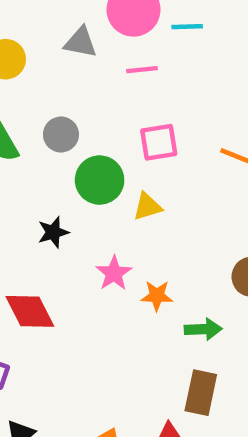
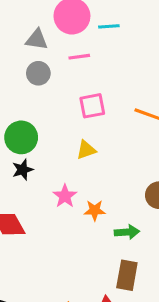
gray circle: (61, 135) -> (38, 73), moved
green circle: (100, 180) -> (21, 137), moved

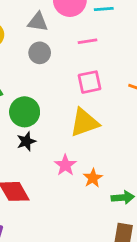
pink line: (79, 57) -> (88, 41), moved
yellow triangle: (86, 150) -> (84, 123), size x1.6
orange star: (95, 210) -> (93, 178), turned -30

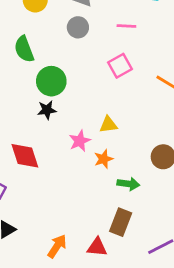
pink square: (89, 82) -> (120, 66), turned -30
yellow triangle: (84, 123) -> (108, 125), moved, size x0.6

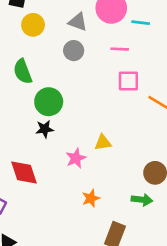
pink square: (120, 66) -> (128, 81), moved, turned 30
orange star: (104, 159) -> (91, 198), moved
green arrow: (128, 184) -> (142, 200), moved

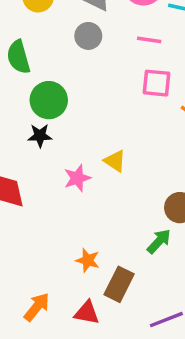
yellow triangle: (103, 143) -> (115, 161), turned 36
orange star: (91, 198) -> (88, 260), moved, turned 30
green arrow: (142, 200) -> (159, 241), turned -60

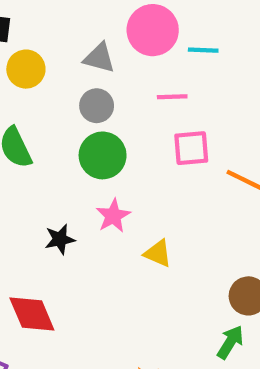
green circle: (49, 100) -> (103, 155), moved
pink star: (77, 178) -> (113, 216), moved

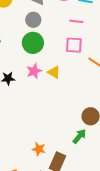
pink line: (172, 97) -> (76, 21), moved
yellow triangle: (158, 253) -> (54, 72), moved

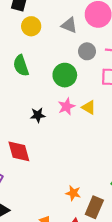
gray circle: (33, 20) -> (87, 51), moved

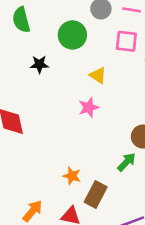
pink star: (66, 106) -> (89, 107), moved
black star: (38, 115) -> (39, 64), moved

